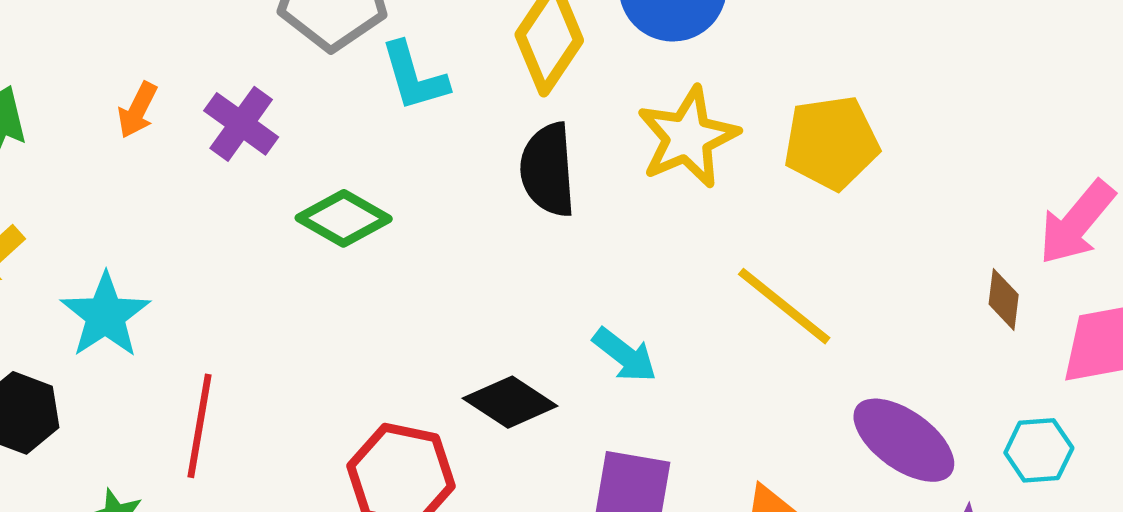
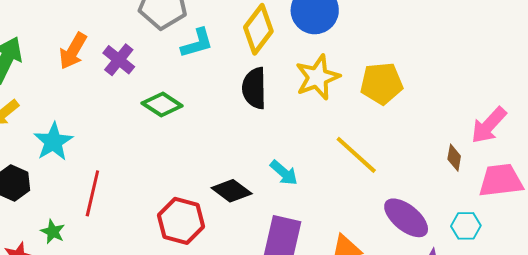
cyan L-shape: (414, 77) -> (197, 43), turned -93
orange arrow: (138, 110) -> (73, 51), size x1.5

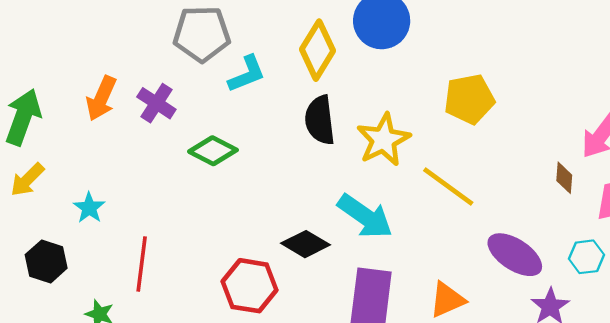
yellow star: (318, 77) -> (383, 140), moved
cyan star: (53, 142) -> (89, 208), size x0.7
cyan arrow: (284, 173) -> (365, 216), size x1.6

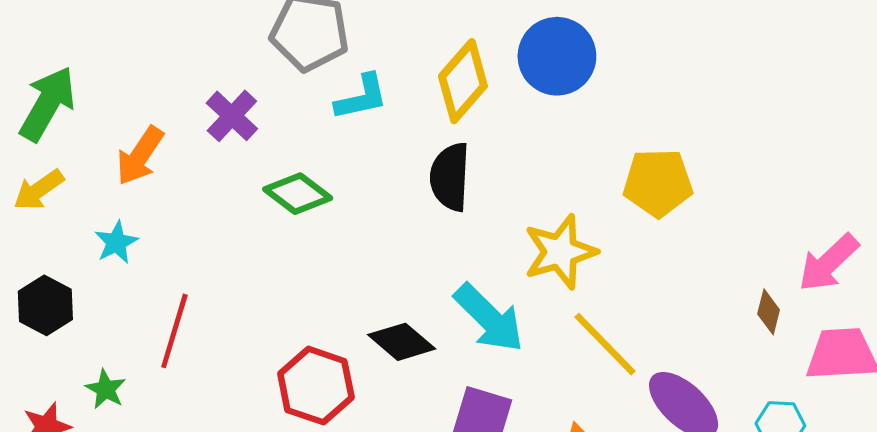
orange arrow: (101, 98) -> (140, 156), moved
yellow star: (383, 140) -> (560, 252), moved
yellow line: (448, 187) -> (605, 344), moved

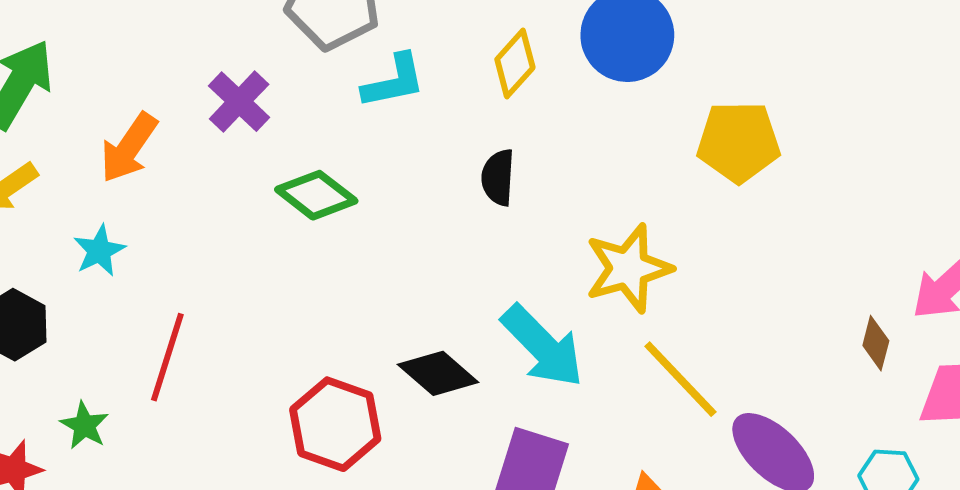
yellow diamond: (463, 81) -> (515, 63), size x0.7
black semicircle: (450, 177) -> (498, 177), size x0.7
yellow pentagon: (658, 183) -> (738, 142), moved

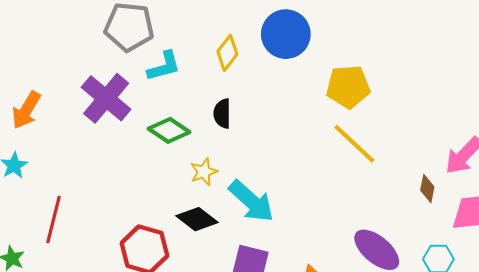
purple cross: (239, 102) -> (106, 98), moved, size x1.5
green diamond: (316, 195) -> (169, 130), moved
yellow star: (628, 268) -> (204, 172), moved, size x0.6
yellow line: (680, 379) -> (354, 144), moved

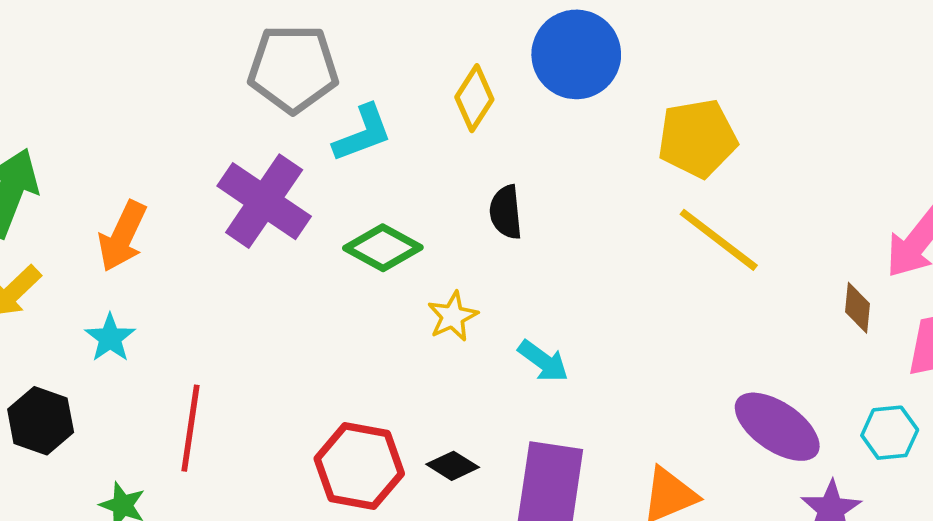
black semicircle: (222, 114) -> (506, 212), moved
cyan arrow: (251, 201) -> (543, 361), size x0.6
black diamond: (197, 219) -> (453, 466), moved, size x0.7

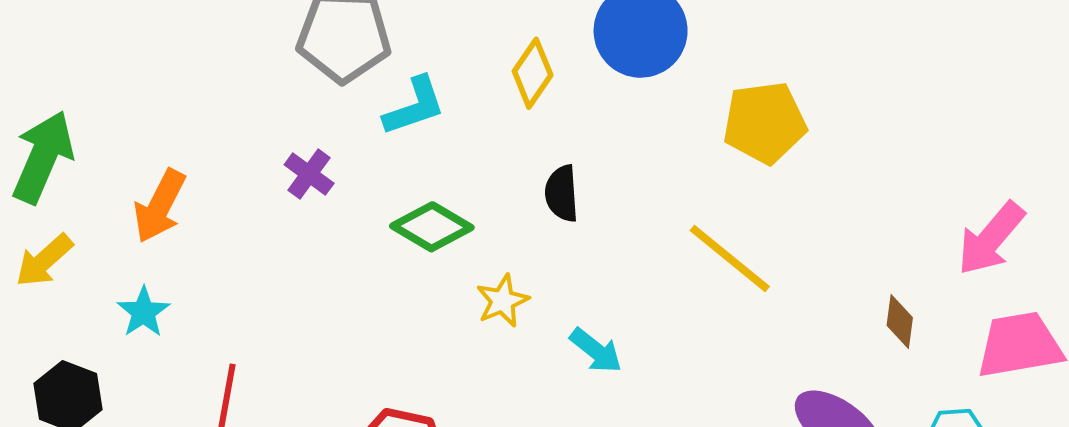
purple cross: (264, 201) -> (309, 174), size x0.5
yellow line: (719, 240) -> (730, 258), moved
brown diamond: (858, 308) -> (900, 321), moved

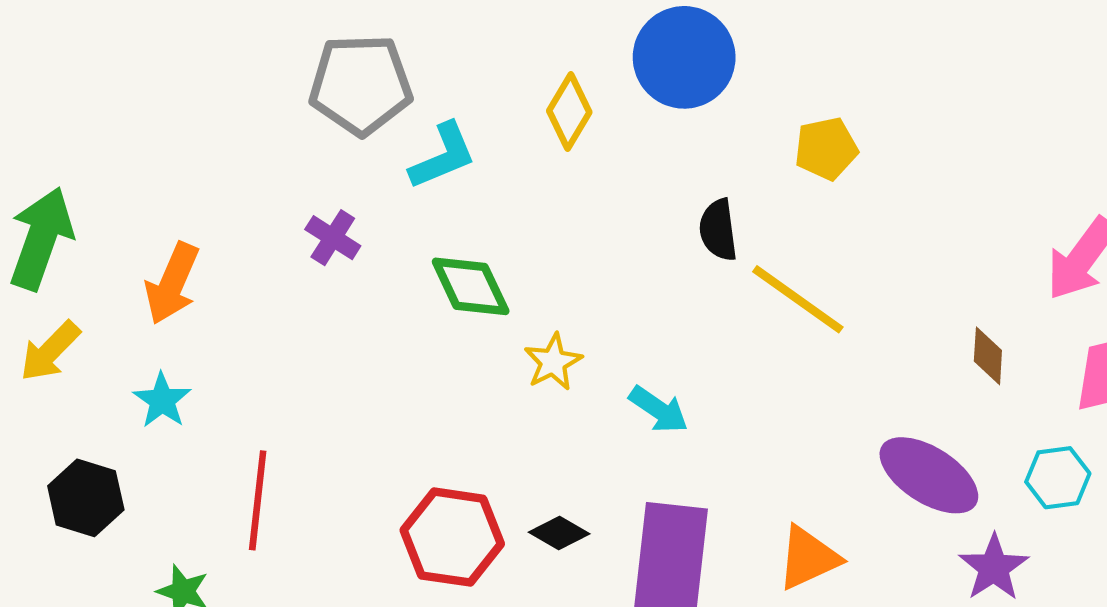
yellow pentagon: (765, 123) -> (826, 149), size x0.7
black semicircle: (562, 193) -> (718, 230), moved
green diamond: (432, 227) -> (471, 286), turned 38

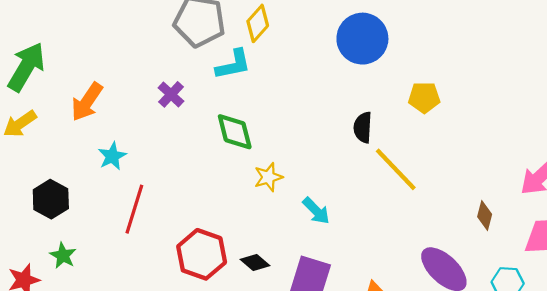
yellow diamond: (569, 112) -> (258, 23), moved
cyan star: (162, 400) -> (112, 156), moved
black hexagon: (86, 498) -> (51, 199), moved
red line: (258, 500) -> (134, 209), moved

